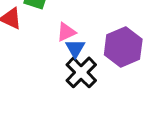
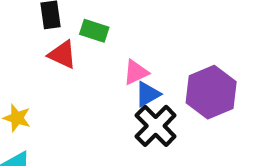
blue triangle: (75, 48) -> (148, 94), turned 30

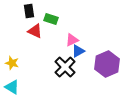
purple hexagon: (211, 92) -> (107, 64), moved
black cross: (156, 126) -> (65, 67), moved

